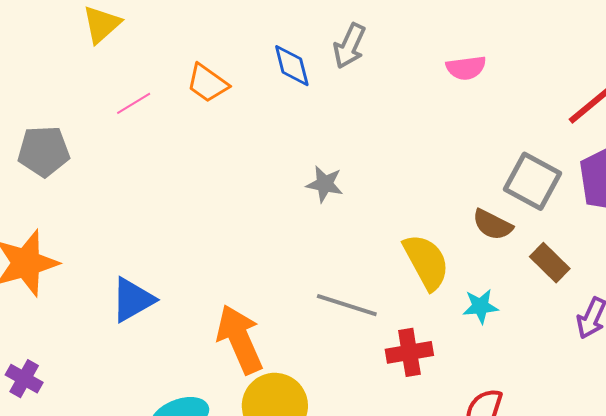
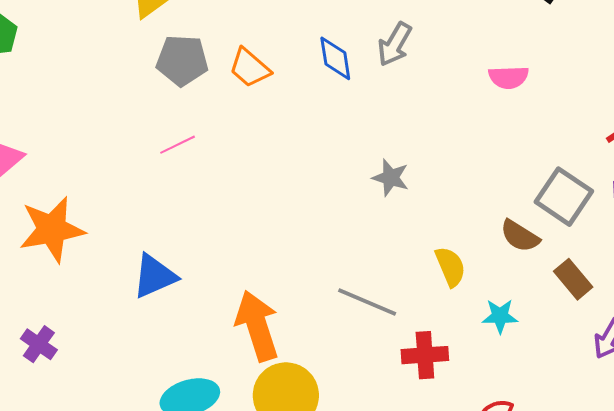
pink line: (134, 103) -> (178, 145), moved
gray pentagon: (44, 151) -> (182, 60), moved
gray star: (325, 184) -> (391, 178), moved
yellow semicircle: (426, 262) -> (450, 267), size x0.7

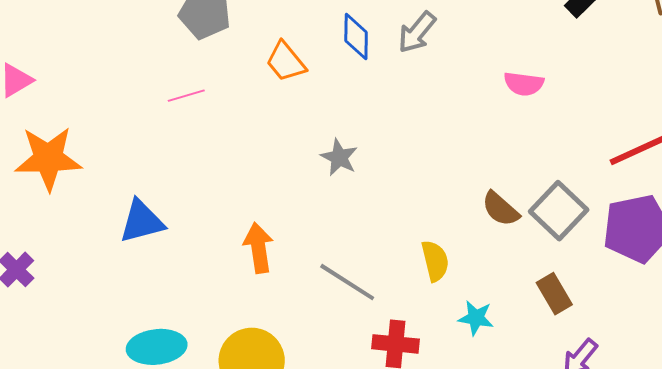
orange trapezoid: (250, 68) -> (286, 62), moved
gray star: (391, 178) -> (339, 157), moved
brown semicircle: (520, 236) -> (500, 209), moved
orange arrow: (257, 326) -> (258, 248), moved, size x0.7

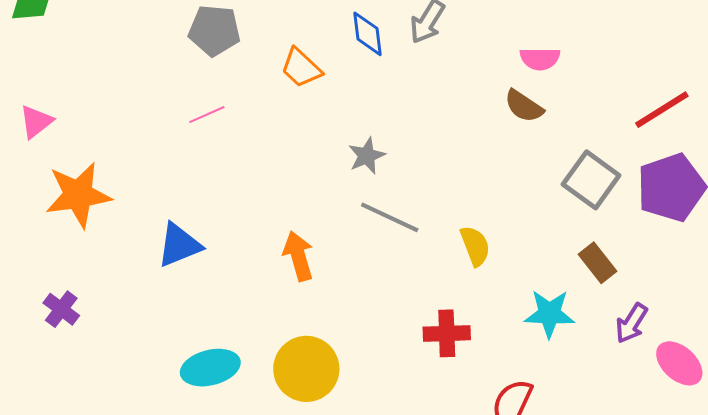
gray star: (339, 157) -> (367, 156), turned 30
brown semicircle: (500, 209) -> (524, 106), moved
gray line: (347, 282) -> (390, 217), moved
cyan star: (476, 318) -> (549, 314), moved, size x1.4

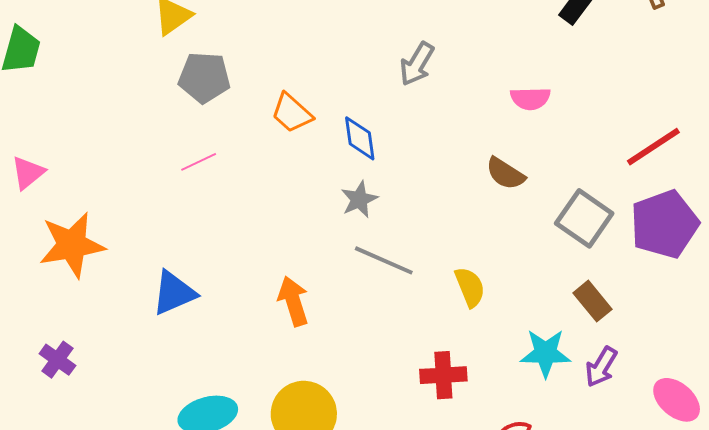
blue diamond: (367, 34) -> (360, 138), moved
brown semicircle: (524, 106) -> (505, 174), moved
purple arrow: (632, 323) -> (601, 367), moved

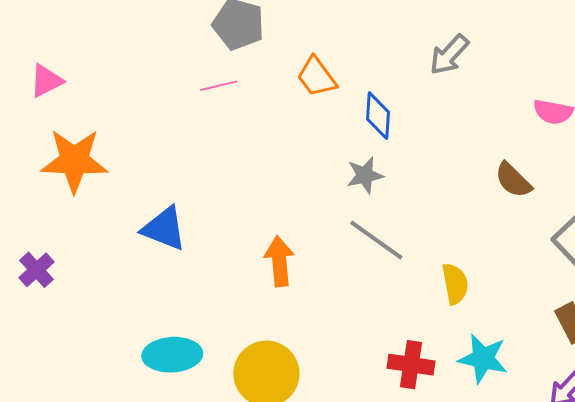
pink line: (199, 162) -> (219, 86), moved
blue triangle: (174, 293) -> (164, 229), turned 33
cyan star: (546, 353) -> (483, 359), moved

